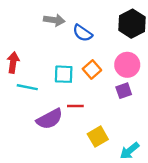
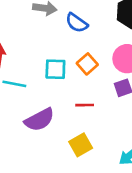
red line: (75, 106) -> (85, 105), moved
yellow square: (98, 137) -> (81, 145), moved

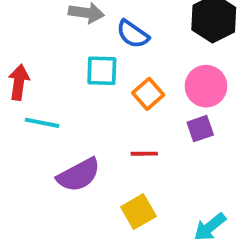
cyan square: (55, 69) -> (102, 71), moved

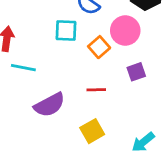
pink circle: (206, 86) -> (125, 31), moved

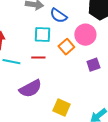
red line: (96, 90) -> (38, 58), moved
yellow square: (92, 131) -> (61, 108), turned -36

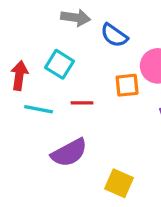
cyan square: (42, 35) -> (59, 64), moved, turned 30
orange square: (66, 47) -> (127, 85), turned 35

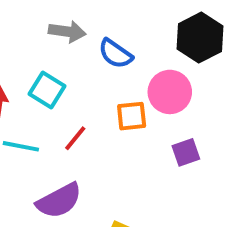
red line: (82, 103) -> (75, 138), turned -50

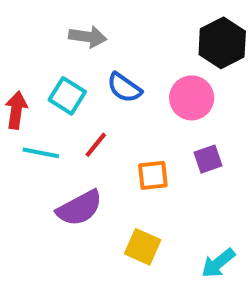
blue semicircle: (115, 54) -> (124, 88), moved
orange square: (132, 116) -> (153, 175), moved

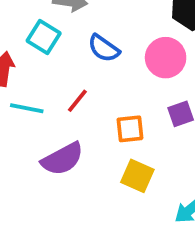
cyan square: (67, 96) -> (44, 37), moved
yellow square: (143, 247) -> (137, 176), moved

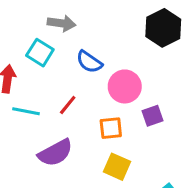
pink circle: (166, 58) -> (125, 86), moved

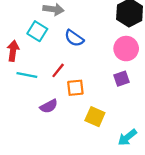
pink circle: (125, 86) -> (126, 49), moved
orange square: (111, 128) -> (75, 88), moved
purple semicircle: (55, 153) -> (49, 106), size x0.7

